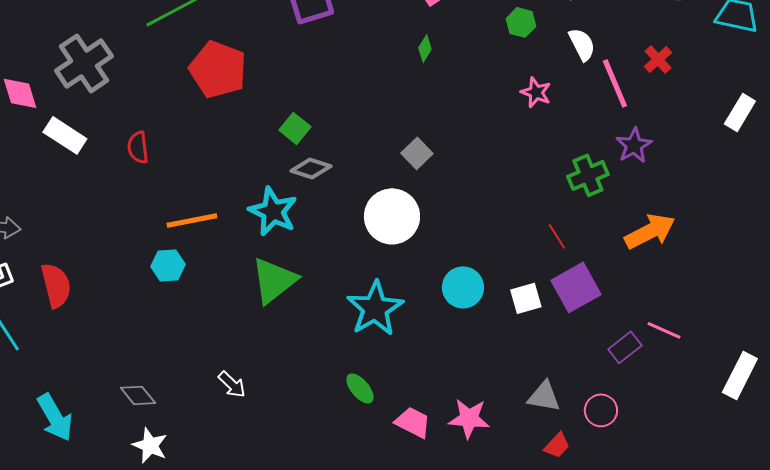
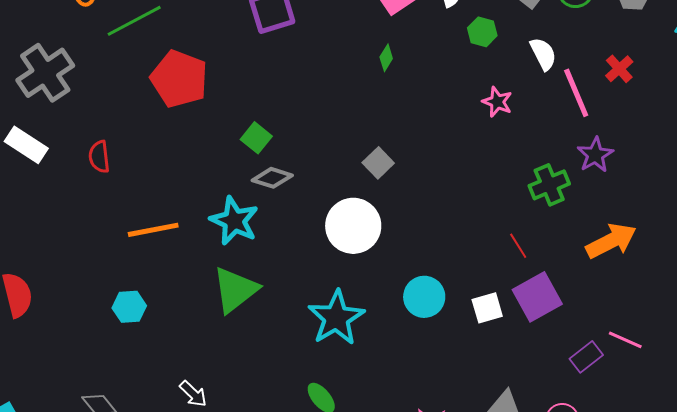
cyan hexagon: (168, 265) -> (129, 307), moved

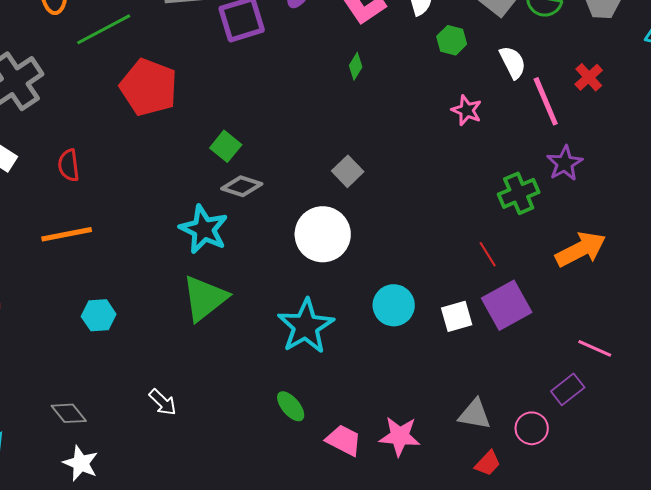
orange line: (153, 230) -> (67, 234), moved
purple rectangle: (586, 357) -> (568, 389), moved

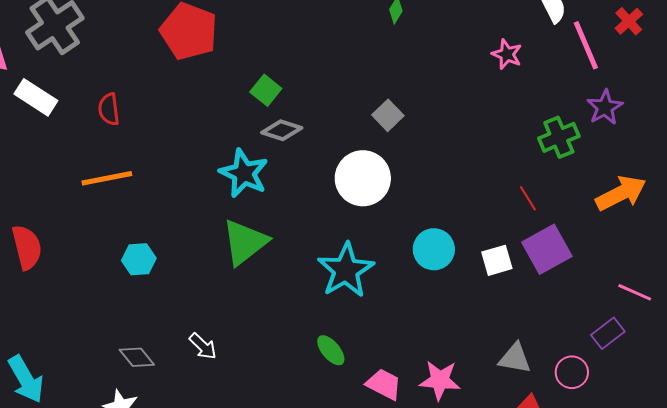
gray diamond: (69, 413) -> (137, 357), moved

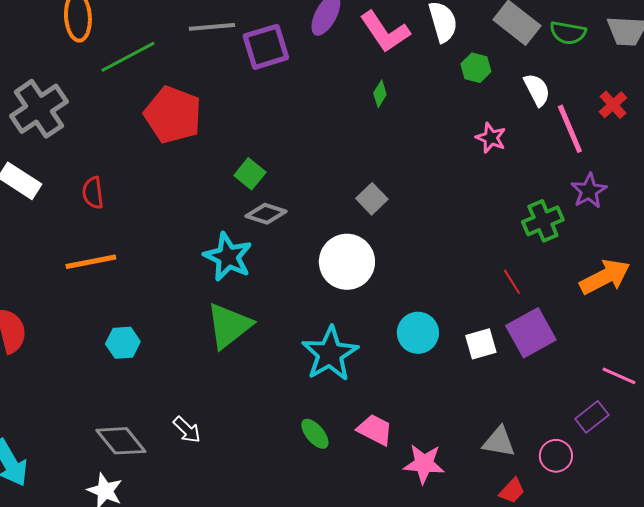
gray diamond: (137, 357) -> (121, 441), size x1.4
pink trapezoid: (384, 384) -> (375, 430), moved

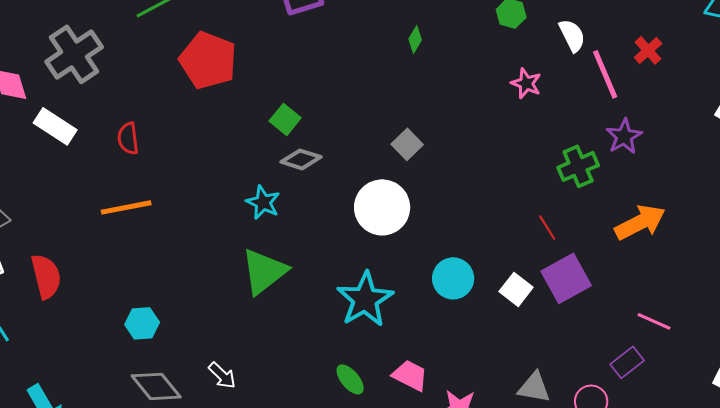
cyan star: (228, 257) -> (263, 202), size x0.7
cyan hexagon: (123, 343) -> (142, 323), moved
white square: (481, 344) -> (516, 289), turned -36

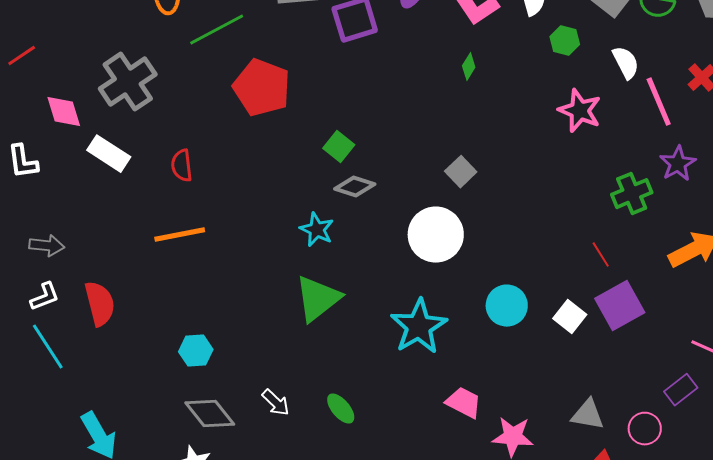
pink star: (526, 83) -> (580, 111), size x1.4
green ellipse: (350, 379) -> (341, 409), moved

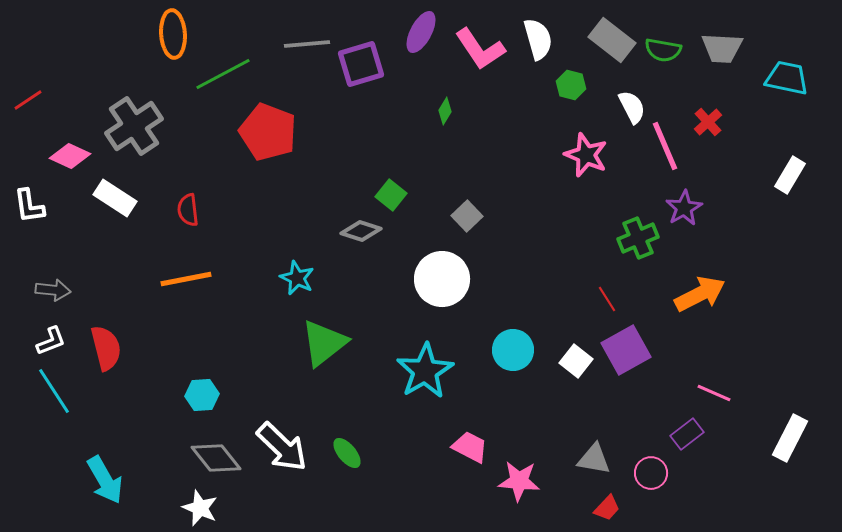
green diamond: (469, 67) -> (445, 111), moved
pink diamond: (64, 112) -> (70, 156), turned -48
green square: (339, 147) -> (391, 195), moved
cyan star: (317, 230) -> (297, 278), moved
white arrow: (276, 403) -> (282, 447), size x1.8

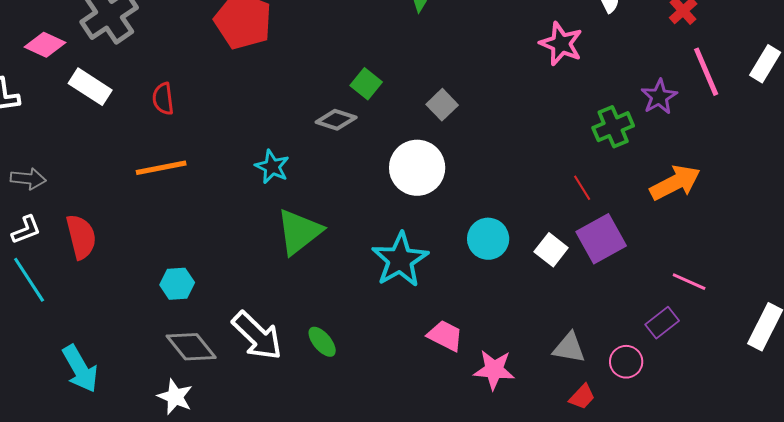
pink line: (665, 146) -> (706, 72), moved

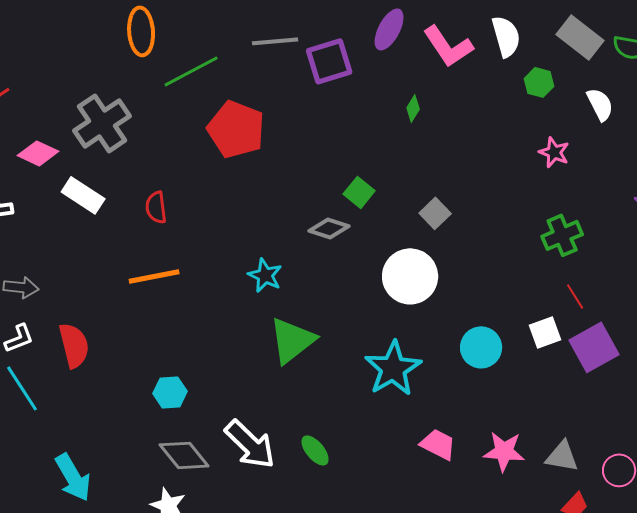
pink star: (561, 44) -> (554, 152), size x0.7
green cross: (613, 127) -> (562, 235), moved
white square: (551, 250) -> (545, 332), moved, turned 32
pink star: (494, 370) -> (504, 451), moved

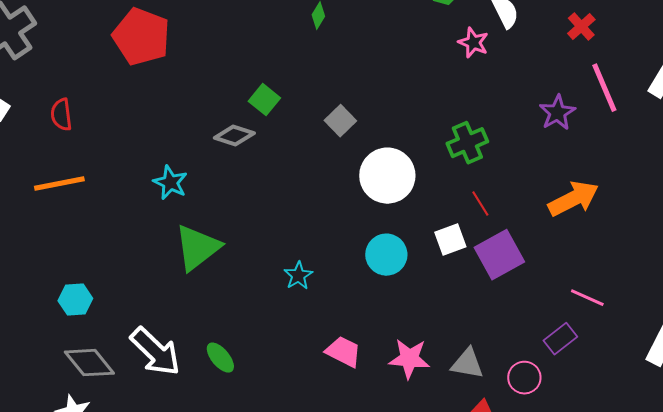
pink star: (554, 152) -> (473, 43), moved
white circle: (410, 276) -> (387, 176), moved
cyan star: (393, 368) -> (298, 276), size x0.5

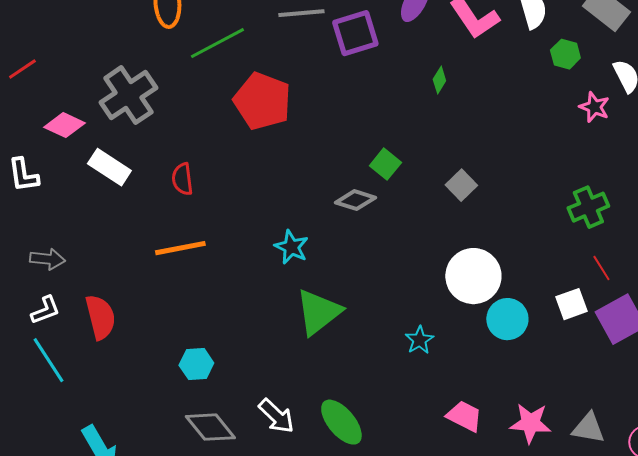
white circle: (387, 176) -> (473, 276), moved
white arrow: (155, 352) -> (276, 416), size x0.7
green ellipse: (220, 358) -> (341, 422), size x1.5

